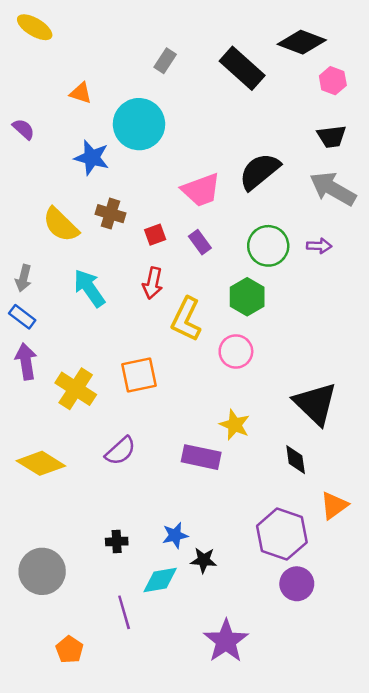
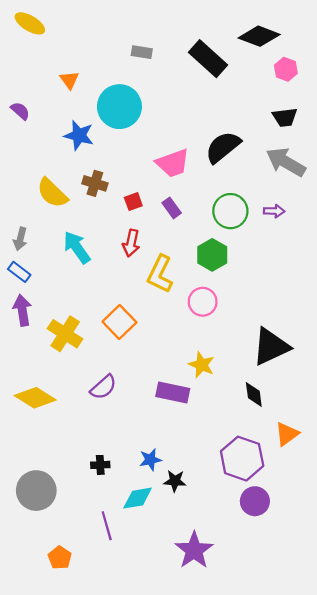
gray rectangle: (165, 61) -> (142, 52), turned 66
orange triangle: (81, 93) -> (69, 80), turned 36
orange square: (139, 375) -> (119, 322), turned -32
black triangle: (315, 404) -> (271, 347), turned 51

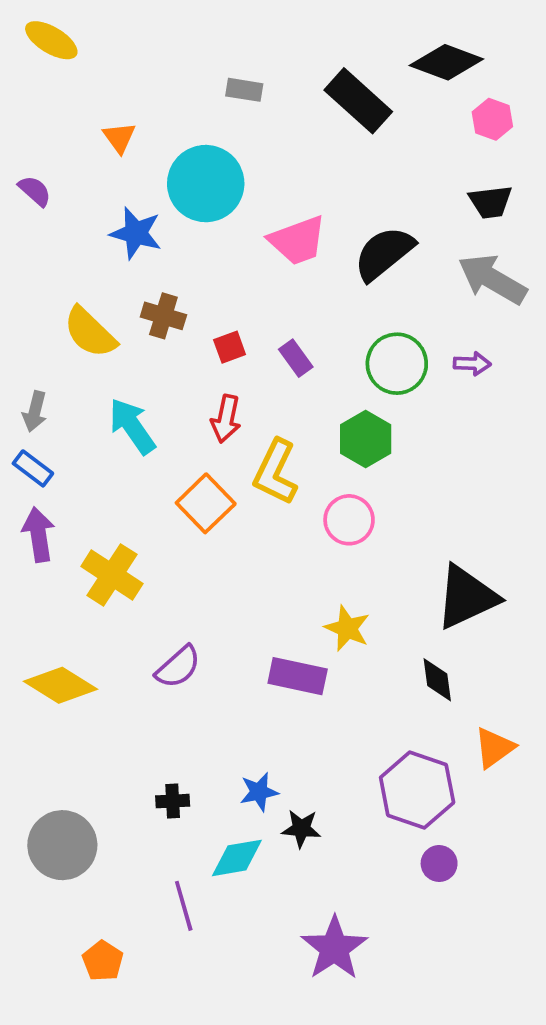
pink trapezoid: (173, 163) -> (298, 241), moved
orange square: (119, 322) -> (206, 503), moved
purple circle: (255, 501) -> (439, 864), size x0.7

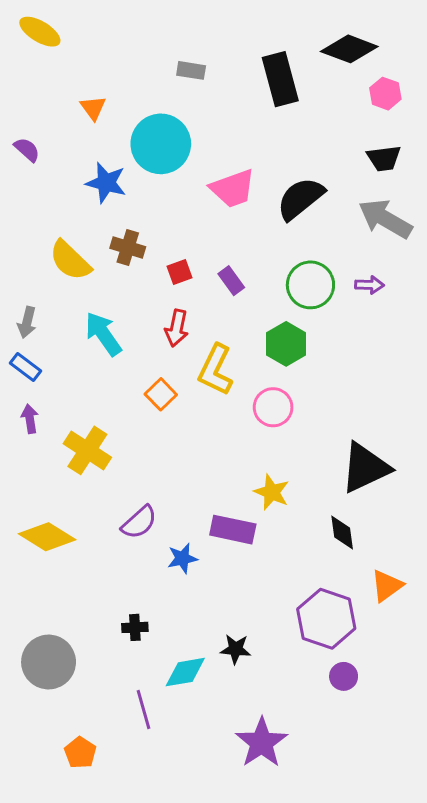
black rectangle: (358, 101) -> (280, 79), turned 33
orange square: (206, 503) -> (161, 394), size x0.7
purple arrow: (38, 535) -> (30, 419), size x0.7
blue star: (259, 792) -> (182, 558), moved

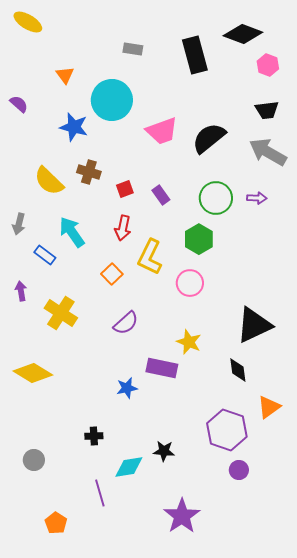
blue rectangle: (26, 367) -> (45, 255), moved
purple semicircle: (139, 522) -> (126, 323), moved
gray circle: (49, 662) -> (34, 460), size x0.6

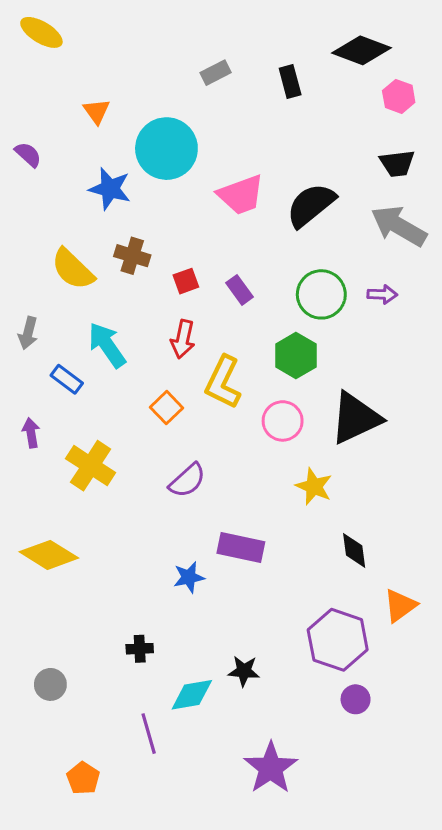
gray rectangle: (133, 49) -> (216, 73), moved, turned -36
black rectangle: (195, 55) -> (290, 82), size x0.6
black triangle: (254, 325) -> (356, 418), moved
yellow star: (189, 342) -> (314, 486), moved

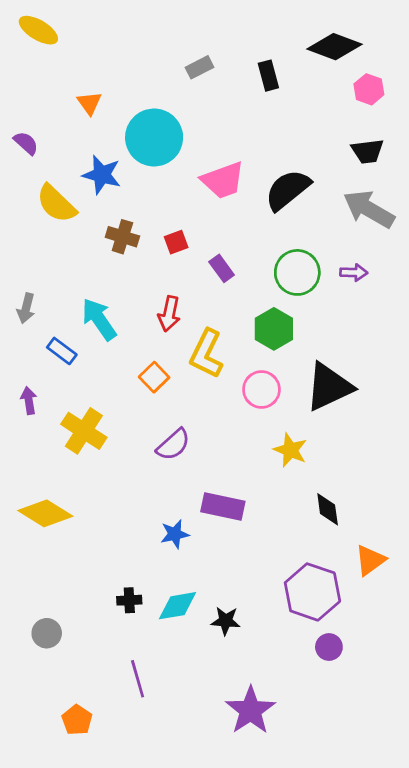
yellow semicircle: (73, 269) -> (56, 204), moved
red square: (186, 281) -> (176, 242), moved
cyan diamond: (192, 695) -> (177, 606), moved

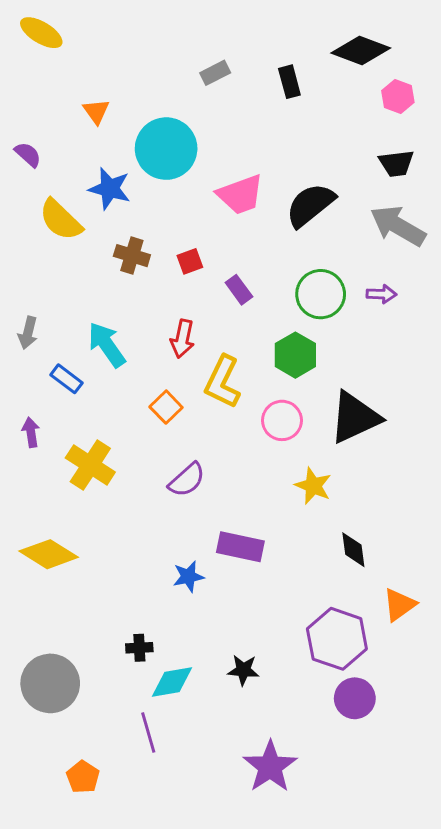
cyan diamond: (177, 606) -> (172, 682), moved
gray circle: (47, 633) -> (50, 683), size x1.8
purple circle: (329, 647) -> (355, 698), size x1.4

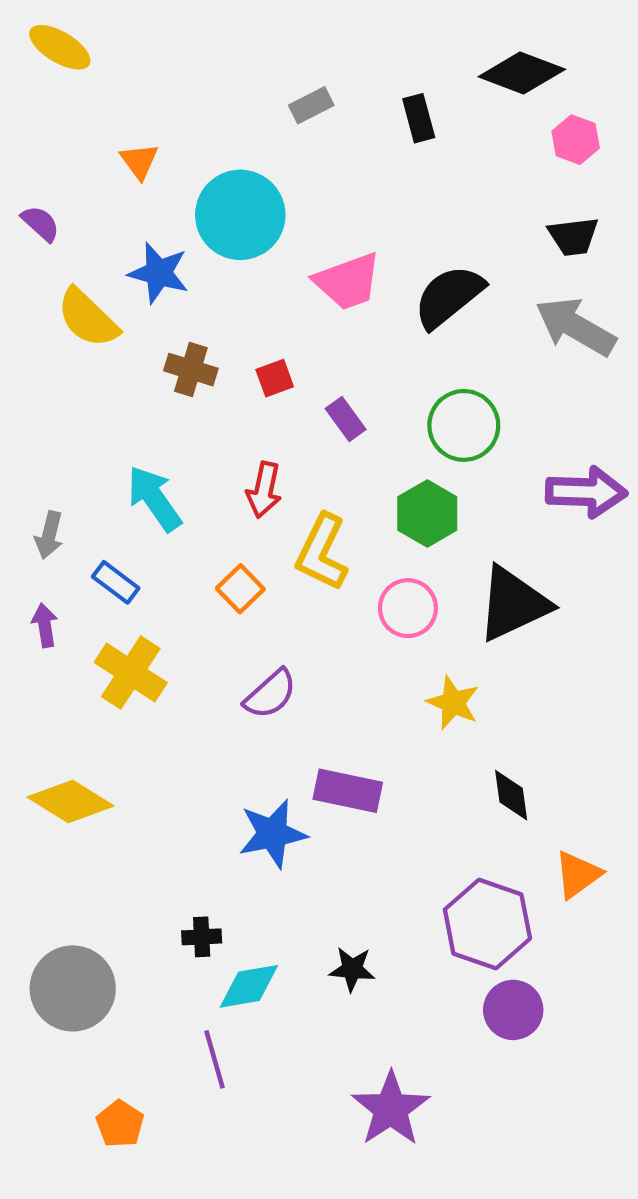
purple arrow: (382, 294) -> (586, 492), moved, size x1.8
gray arrow: (28, 333) -> (49, 535), moved
blue rectangle: (67, 379) -> (116, 582), moved
blue star: (188, 576) -> (273, 834), size x1.5

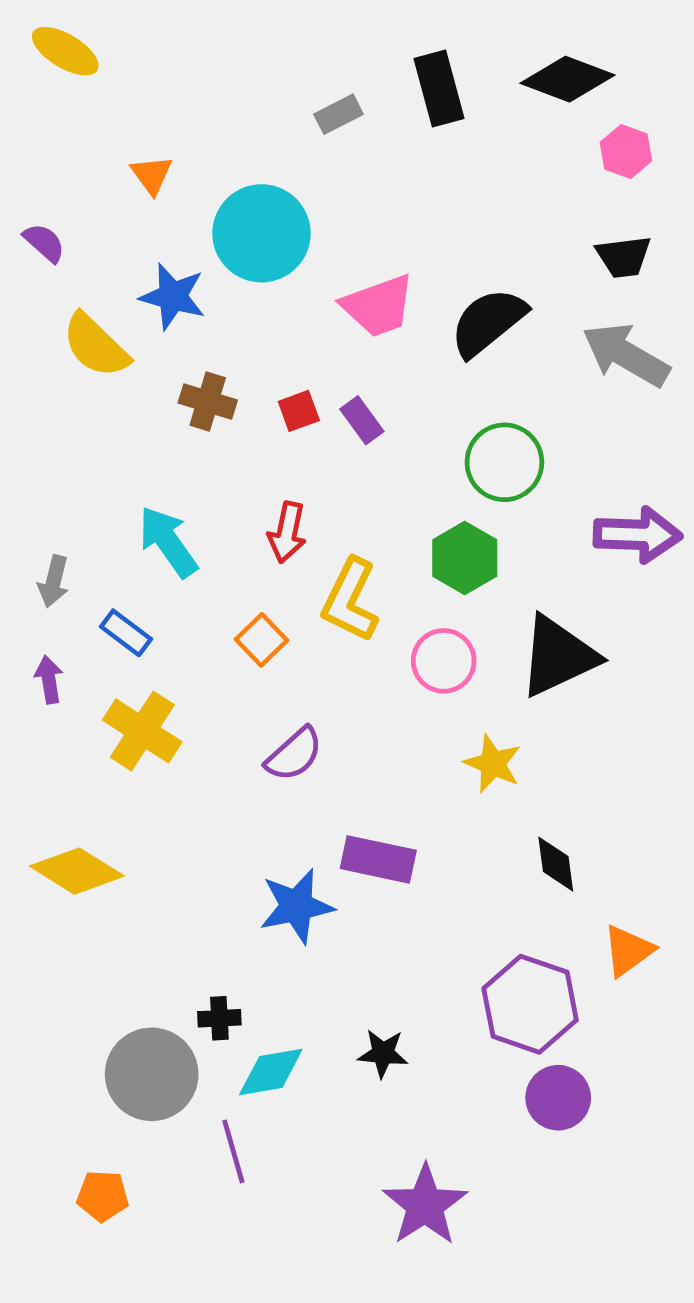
black rectangle: (419, 118) -> (439, 88), moved, size x1.4
purple rectangle: (346, 419) -> (362, 420), moved
gray circle: (73, 988) -> (152, 1074), moved
orange pentagon: (120, 1124) -> (103, 1196), moved, turned -30

